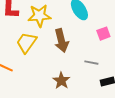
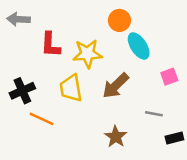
brown arrow: (61, 41) -> (116, 86), turned 60
yellow trapezoid: (26, 43) -> (71, 88), turned -45

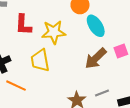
brown arrow: (116, 86) -> (96, 58), moved
gray line: (154, 114) -> (102, 93), moved, turned -32

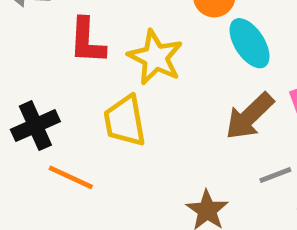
yellow star: (54, 32) -> (155, 57), turned 30
gray line: (102, 93) -> (275, 175), moved

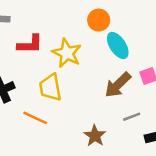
red L-shape: (87, 41) -> (30, 44), turned -92
orange line: (71, 177) -> (35, 118), moved

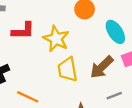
cyan ellipse: (118, 45) -> (115, 32), moved
yellow trapezoid: (50, 87) -> (68, 69), moved

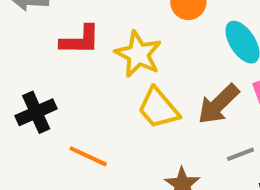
yellow trapezoid: (68, 69) -> (158, 108), turned -30

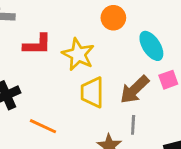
yellow trapezoid: (158, 108) -> (92, 92), turned 40
gray line: (240, 154) -> (133, 125), moved, turned -66

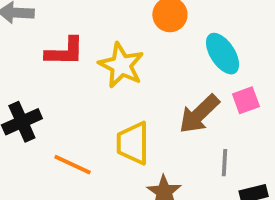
yellow trapezoid: (92, 92) -> (133, 143), moved
gray line: (133, 125) -> (224, 163), moved

